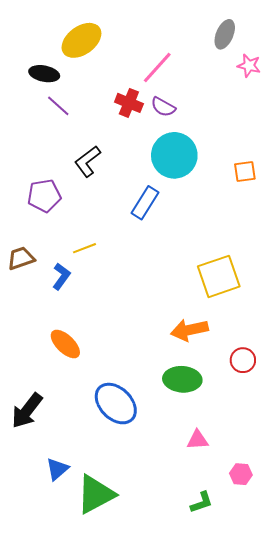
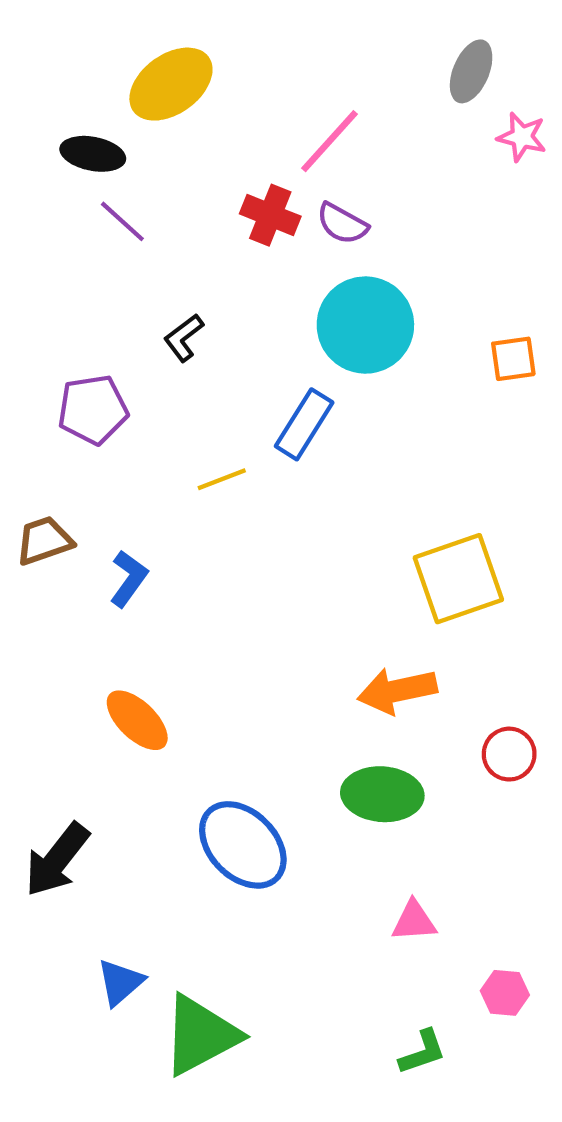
black L-shape: (88, 161) -> (184, 338), size x0.7
yellow line: (85, 248) -> (222, 479), moved

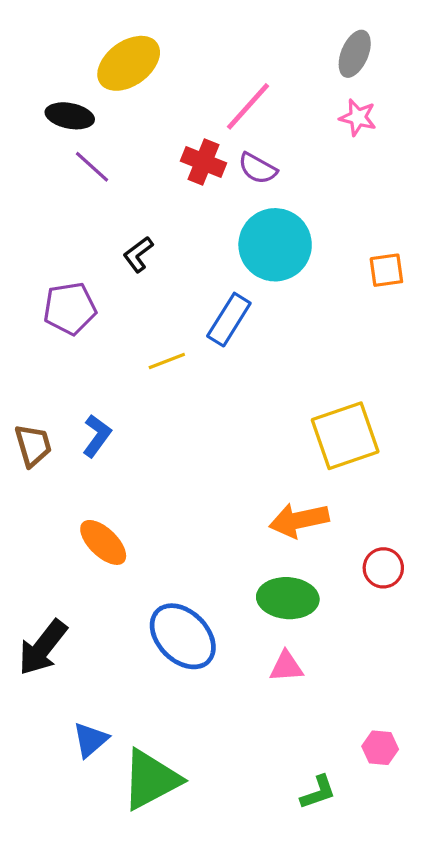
pink star: (522, 137) -> (358, 117), moved
brown trapezoid: (44, 541) -> (33, 445), moved, turned 93
pink triangle: (414, 921) -> (286, 667), moved

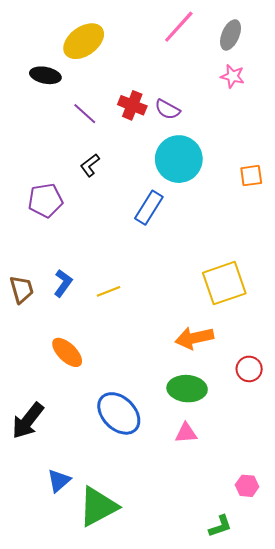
pink line: (248, 106) -> (179, 27), moved
purple line: (92, 167) -> (85, 114), moved
yellow line: (167, 361) -> (108, 291), moved
green L-shape: (318, 792) -> (220, 526), moved

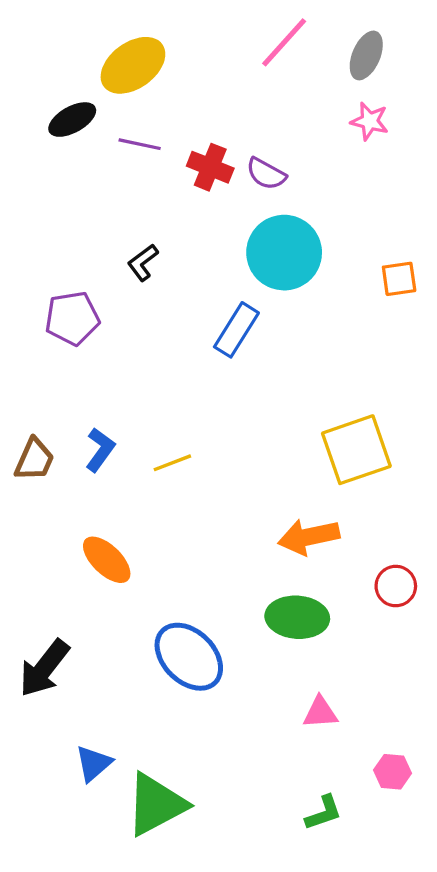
black ellipse: (45, 75) -> (72, 120), turned -40
purple line: (85, 114) -> (140, 144), moved, turned -30
brown trapezoid: (22, 289) -> (34, 460), turned 40
pink triangle: (186, 433) -> (320, 713), moved
green L-shape: (220, 526) -> (324, 813), moved

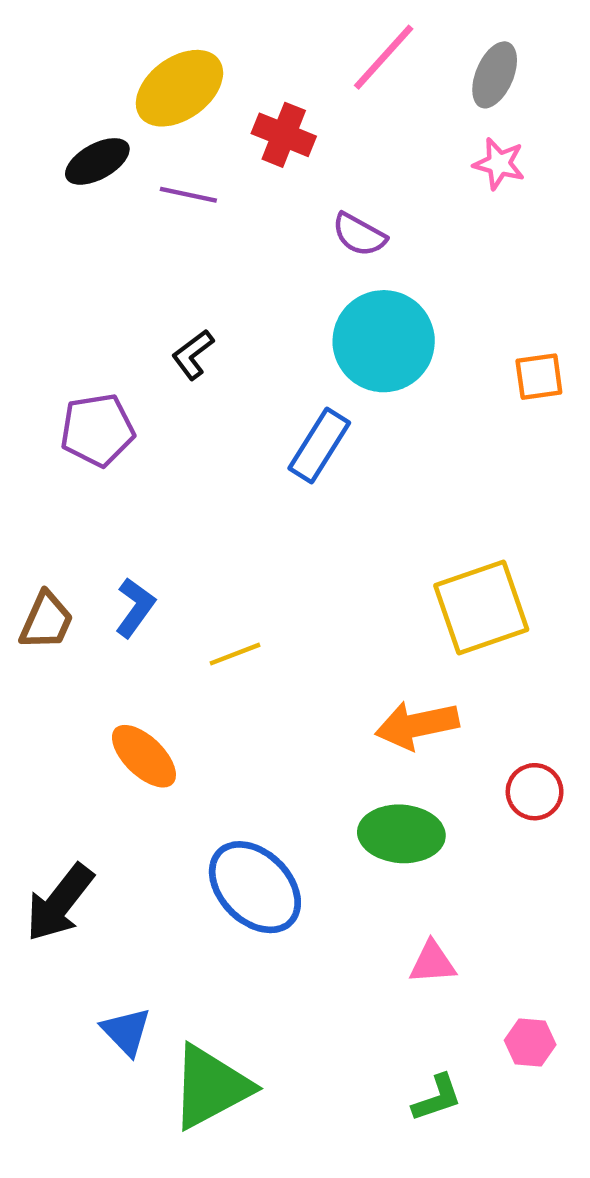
red cross: (210, 167) -> (284, 135), moved
yellow line: (172, 463) -> (235, 654), moved
blue triangle: (94, 763) -> (126, 1031), turned -33

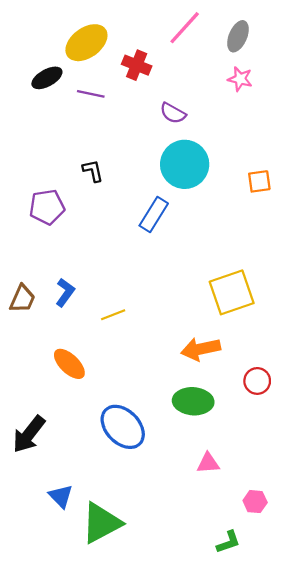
black L-shape: (193, 355) -> (93, 171), turned 115
green L-shape: (437, 1098) -> (228, 542), moved

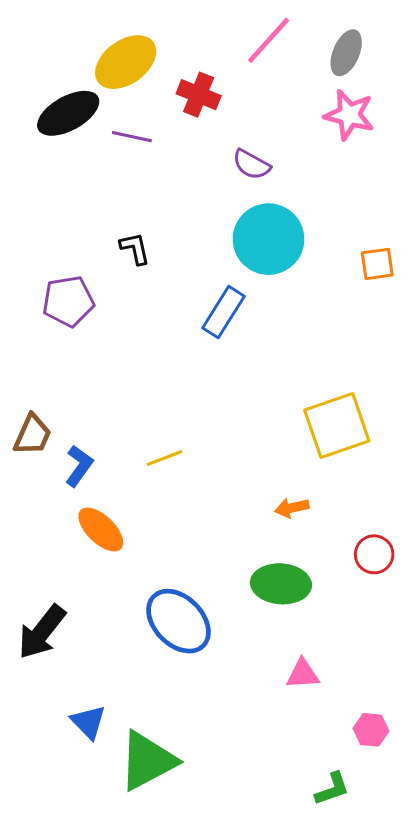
black ellipse: (47, 78) -> (68, 113), size x1.4
pink star: (240, 79) -> (349, 115), size x1.4
blue L-shape: (65, 292) -> (79, 466), moved
orange arrow: (201, 349) -> (292, 508), size x0.6

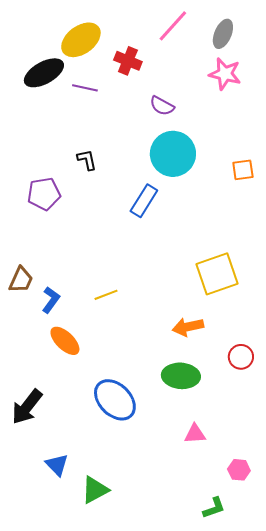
orange arrow: (292, 508) -> (188, 327), size x1.4
green triangle: (147, 761) -> (95, 490), size x0.7

